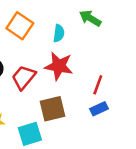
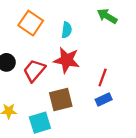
green arrow: (90, 18) -> (107, 16), moved

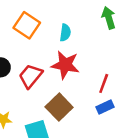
green arrow: (107, 16) -> (109, 18), turned 42
brown square: (61, 99) -> (59, 107), turned -30

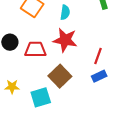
red trapezoid: (31, 76) -> (35, 50), turned 50

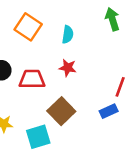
red star: (65, 40) -> (68, 68), size x0.6
red line: (98, 56) -> (120, 87), moved

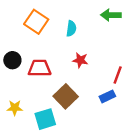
green arrow: (112, 19) -> (111, 15), turned -72
red star: (68, 68) -> (80, 60), moved

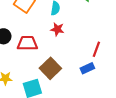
red star: (80, 60) -> (57, 29), moved

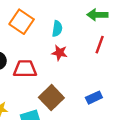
red line: (96, 49) -> (100, 45), moved

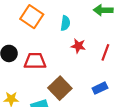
red line: (100, 45) -> (105, 52), moved
red star: (59, 53) -> (78, 46), moved

